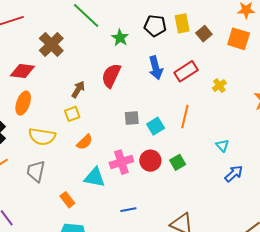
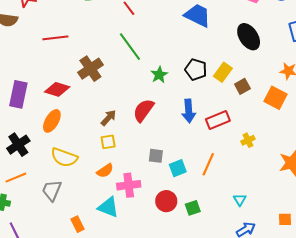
yellow rectangle: (182, 23) -> (223, 72), turned 36
yellow square: (72, 114) -> (108, 142), moved
pink cross: (121, 162) -> (129, 185), moved

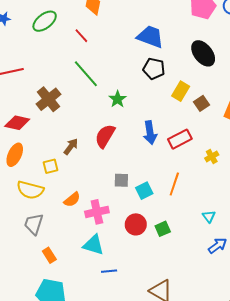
black pentagon: (196, 69) -> (154, 69), moved
yellow square: (108, 142) -> (51, 166), moved
gray trapezoid: (52, 190) -> (34, 224), moved
cyan triangle: (108, 207) -> (93, 245), moved

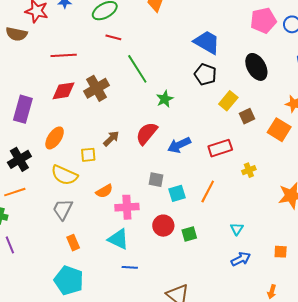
red line: (81, 36) -> (113, 37), moved, turned -42
red diamond: (17, 123) -> (64, 91), moved, turned -30
blue arrow: (150, 133) -> (179, 145), moved, turned 65

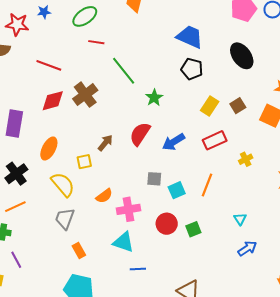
red line: (64, 55) -> (49, 65), turned 30
yellow rectangle: (228, 101) -> (210, 106), moved
yellow semicircle: (64, 175) -> (63, 184), turned -148

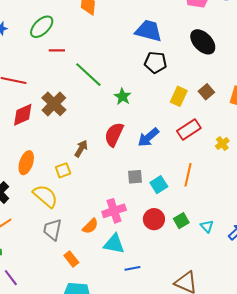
orange semicircle: (104, 196) -> (90, 226), moved
cyan triangle: (240, 219) -> (207, 226), moved

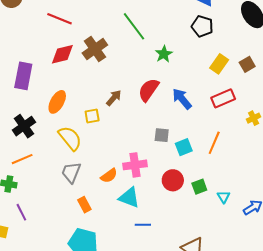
blue arrow: (148, 137) -> (182, 99), turned 80

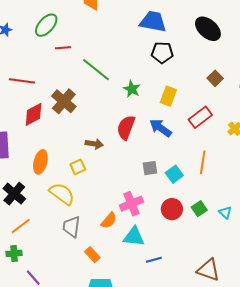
yellow rectangle: (219, 64) -> (168, 96), moved
brown arrow: (114, 98) -> (94, 144), turned 72

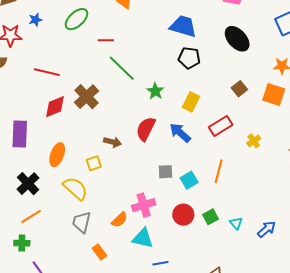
red line: (63, 48) -> (106, 40), moved

